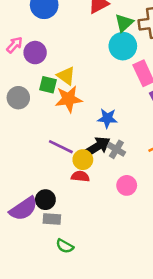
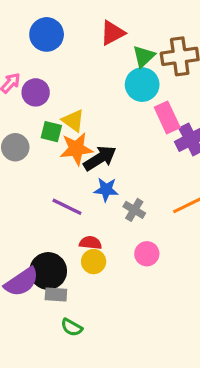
blue star: (107, 118) -> (106, 190), moved
black arrow: (97, 147) -> (100, 158), moved
yellow circle: (83, 160) -> (94, 262), moved
black circle: (45, 200) -> (48, 271), size x1.5

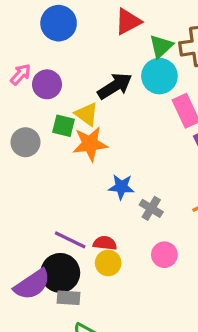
black arrow: (100, 158) -> (115, 86), moved
purple line: (67, 207) -> (70, 240), moved

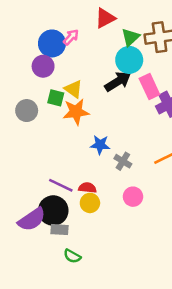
blue circle: (59, 23) -> (52, 43), moved
pink arrow: (21, 74) -> (71, 37), moved
black arrow: (115, 86) -> (118, 81), moved

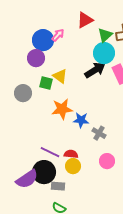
orange star: (76, 112) -> (62, 109), moved
gray rectangle: (60, 230) -> (58, 186), moved

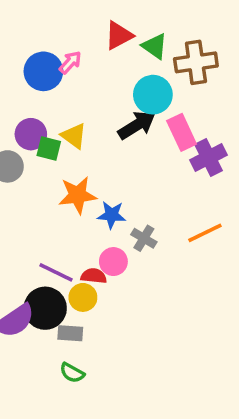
green triangle: (105, 35) -> (155, 46), moved, turned -42
purple circle: (36, 58) -> (31, 134), moved
pink circle: (107, 161) -> (113, 262), moved
yellow circle: (73, 166) -> (83, 297), moved

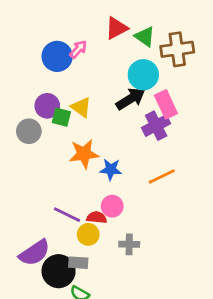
purple cross: (209, 157) -> (156, 126), moved
orange line: (205, 233) -> (162, 176), moved
gray cross: (144, 238) -> (129, 244), moved, turned -30
black circle: (45, 308) -> (59, 271), moved

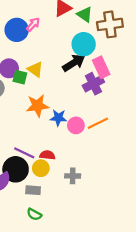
pink circle: (112, 206) -> (76, 125), moved
black circle: (59, 271) -> (16, 169), moved

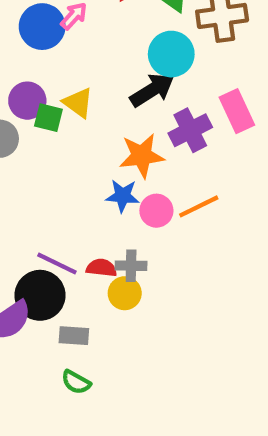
pink rectangle: (101, 67) -> (237, 111), moved
orange star: (38, 106) -> (142, 156), moved
yellow circle: (41, 168) -> (125, 293), moved
gray cross: (73, 176) -> (131, 266), moved

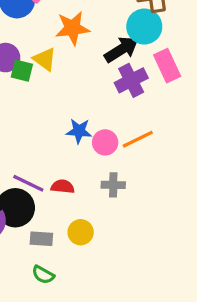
cyan circle: (171, 54) -> (144, 27), moved
black arrow: (152, 90) -> (121, 49), moved
orange star: (142, 156) -> (72, 28), moved
gray cross: (131, 266) -> (113, 185), moved
yellow circle: (125, 293) -> (81, 232), moved

